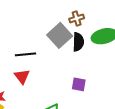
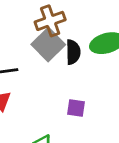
brown cross: (77, 18) -> (50, 21), moved, size x1.5

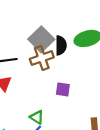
brown cross: (50, 21) -> (42, 58), moved

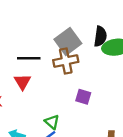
black semicircle: (61, 45) -> (100, 36), moved

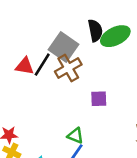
black line: (29, 58) -> (42, 65), moved, turned -40
red triangle: (22, 82) -> (25, 66), moved, turned -30

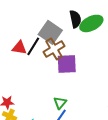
purple square: (99, 99) -> (67, 64), moved, size x1.5
green triangle: (75, 136) -> (60, 103), turned 48

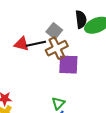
gray square: (50, 32) -> (54, 31), size x0.7
black line: (33, 46) -> (36, 44), turned 42

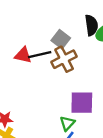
purple square: (68, 65) -> (82, 103), moved

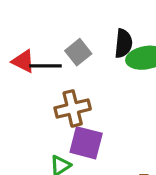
brown cross: (64, 59) -> (73, 108), moved

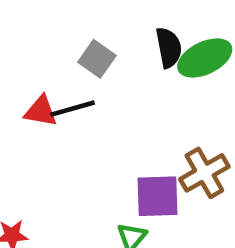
gray square: (78, 52) -> (97, 59), moved
brown cross: (73, 108) -> (204, 173), moved

